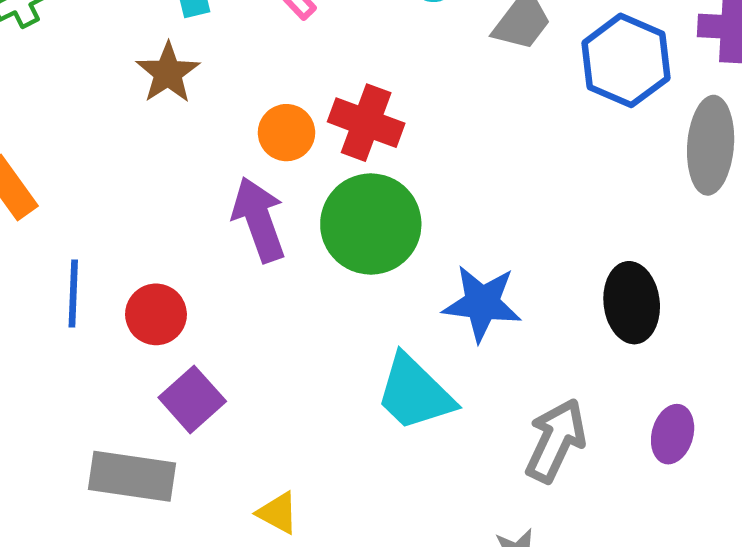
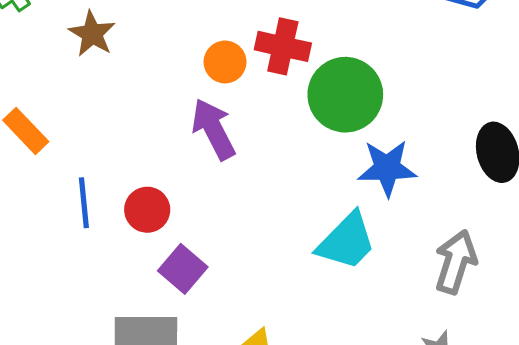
brown star: (168, 73) -> (92, 34), moved
green circle: (371, 224) -> (345, 95), moved
cyan trapezoid: (415, 393) -> (346, 241), turned -82

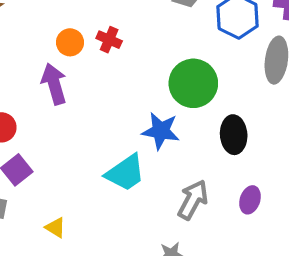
red cross: (283, 46) -> (109, 40), size x0.7
green circle: (345, 95) -> (193, 83), moved

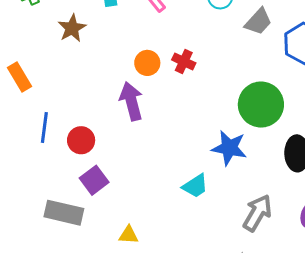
cyan trapezoid: (125, 173) -> (195, 186), size x0.7
yellow triangle: (55, 227) -> (129, 235), turned -30

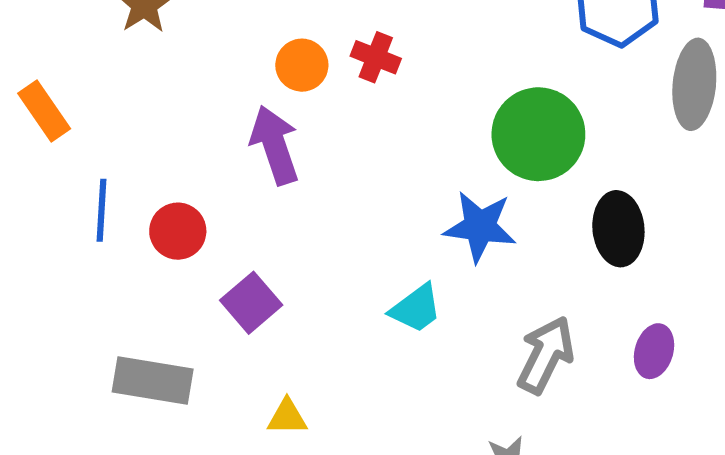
purple square: (94, 180) -> (251, 303), moved

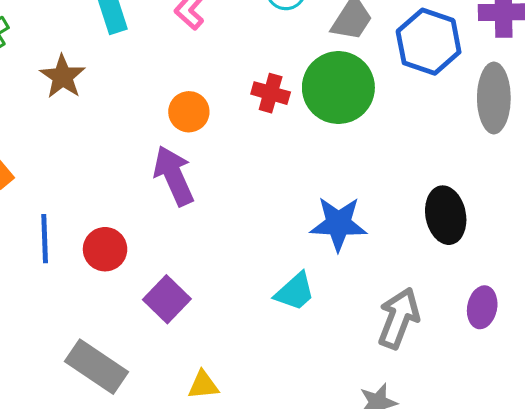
red cross: (376, 57) -> (271, 93), moved
green circle: (538, 134) -> (338, 88), moved
gray rectangle: (153, 381) -> (96, 367), turned 30

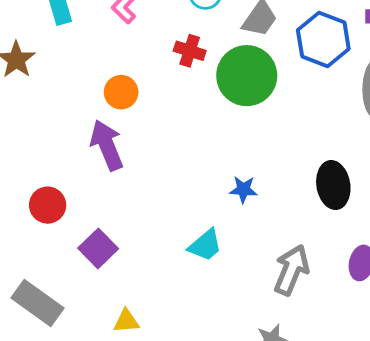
red cross: (271, 93) -> (190, 51), moved
blue star: (338, 224) -> (243, 189), size x0.6

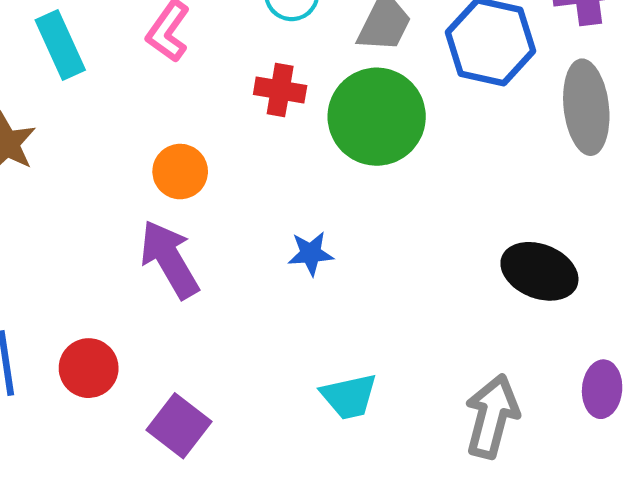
black ellipse: (333, 185) -> (539, 271), turned -51
blue star: (243, 189) -> (311, 253), moved
cyan trapezoid: (205, 245) -> (349, 396), turned 36

